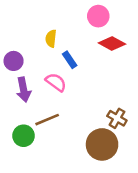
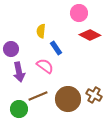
brown circle: (102, 144) -> (68, 99), moved

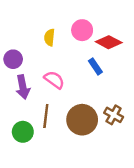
pink circle: (79, 13) -> (82, 30), moved
blue rectangle: (56, 48) -> (95, 66), moved
brown line: (38, 96) -> (46, 116), turned -60

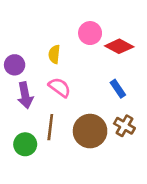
yellow semicircle: (49, 37) -> (54, 54), moved
blue rectangle: (95, 66) -> (118, 89), moved

